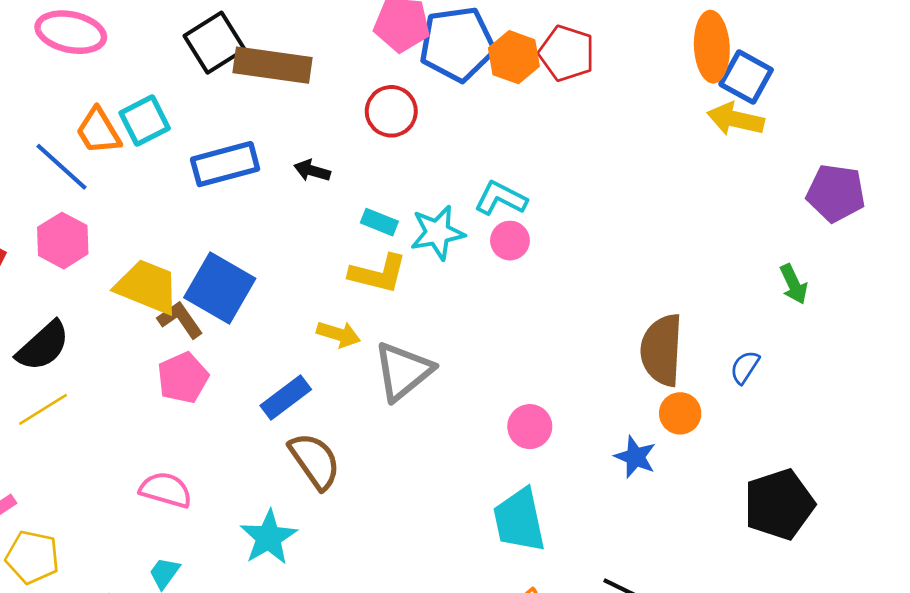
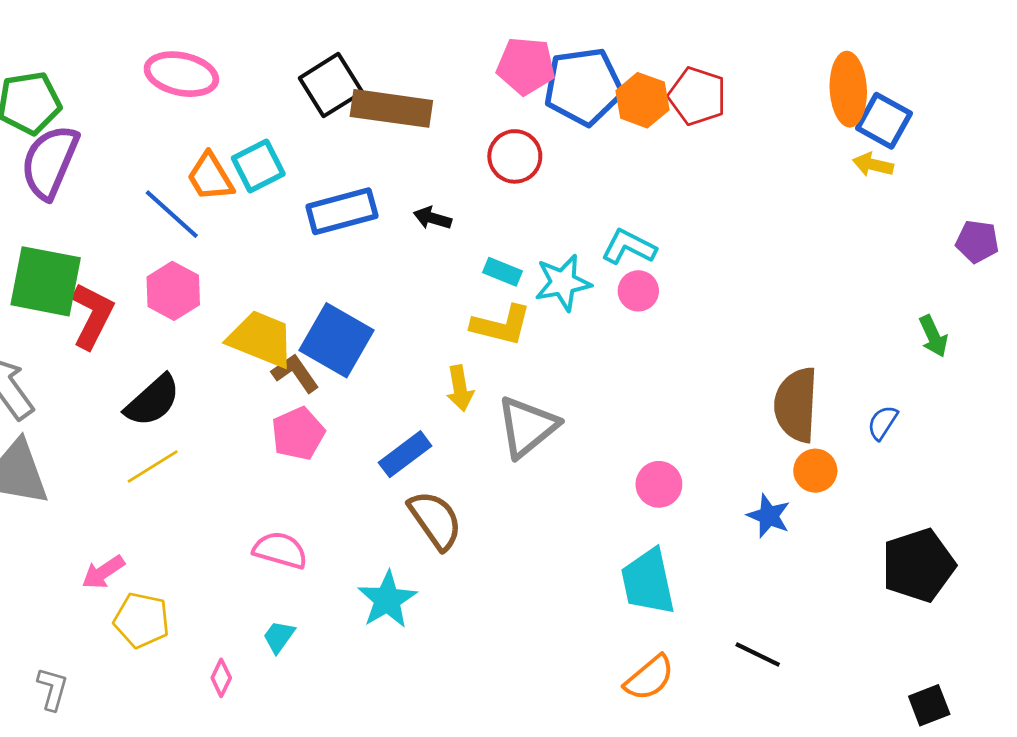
yellow arrow: (736, 119) -> (873, 165), size x0.7
purple pentagon: (836, 193) -> (977, 241), size x0.7
yellow arrow: (338, 334) -> (460, 388), turned 63

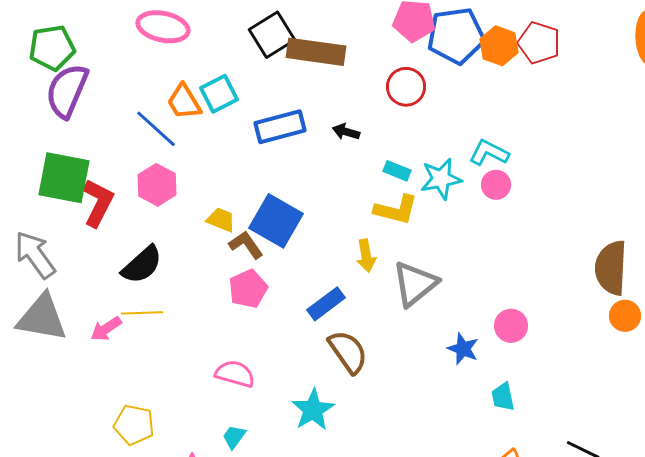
yellow trapezoid: (261, 339) -> (221, 220), size x0.6
yellow line: (153, 467) -> (142, 313), turned 30
blue star: (769, 516) -> (463, 349), moved
pink arrow: (103, 572) -> (106, 329), moved
cyan trapezoid: (648, 582) -> (503, 397), size x0.6

